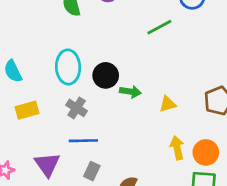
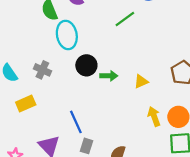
cyan ellipse: (68, 67) -> (67, 35), moved
gray cross: (77, 108) -> (42, 70), moved
blue line: (83, 141) -> (76, 122), turned 75

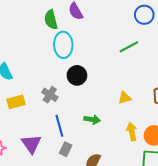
green line: (125, 19) -> (129, 47), moved
gray cross: (42, 70) -> (50, 95), moved
green arrow: (109, 76) -> (92, 120), moved

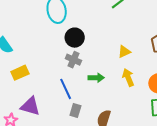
gray cross: (50, 95) -> (73, 60), moved
yellow arrow: (132, 132) -> (128, 77), moved
purple triangle: (31, 144) -> (30, 106), moved, turned -30

